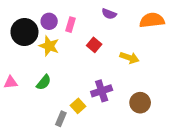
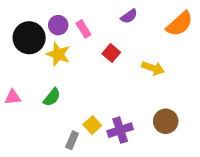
purple semicircle: (109, 14) -> (129, 16), turned -56
orange semicircle: (152, 20) -> (180, 24), turned 145
pink rectangle: (71, 25) -> (83, 29), turned -48
purple cross: (102, 91) -> (120, 130), moved

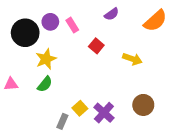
yellow star: (58, 54) -> (46, 59), moved, turned 30
purple cross: (120, 130) -> (104, 113), turned -30

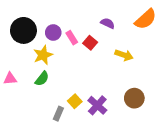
purple semicircle: (112, 14) -> (108, 23), moved, turned -120
purple circle: (50, 22) -> (53, 33), moved
pink rectangle: (72, 25) -> (72, 38), moved

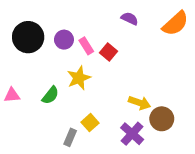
purple semicircle: (108, 23) -> (130, 19), moved
yellow star: (43, 55) -> (79, 78), moved
yellow arrow: (124, 55) -> (139, 103), moved
purple cross: (97, 105) -> (132, 134), moved

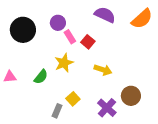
purple semicircle: (130, 19) -> (105, 15), size x1.5
purple circle: (64, 40) -> (58, 23), moved
yellow arrow: (139, 103) -> (103, 70), moved

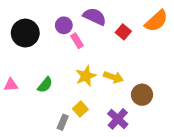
purple semicircle: (105, 15) -> (95, 17), moved
red square: (88, 42) -> (123, 32), moved
yellow star: (64, 63) -> (86, 76), moved
brown circle: (131, 96) -> (142, 95), moved

